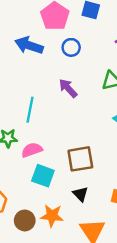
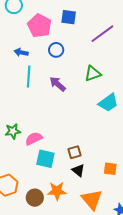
blue arrow: (29, 45) -> (21, 52), size x0.6
cyan line: (30, 110) -> (29, 77), moved
brown square: (80, 159) -> (75, 152), moved, size x0.6

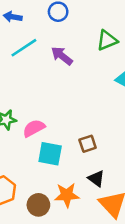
cyan line: (29, 77) -> (24, 48), turned 55
black triangle: (78, 170) -> (96, 179), moved

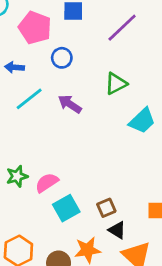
brown square: (88, 144) -> (106, 208), moved
cyan square: (50, 154) -> (66, 208), turned -35

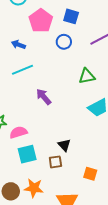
blue circle: (62, 58) -> (64, 42), moved
purple arrow: (70, 104) -> (44, 97), moved
black triangle: (117, 230) -> (64, 145), moved

